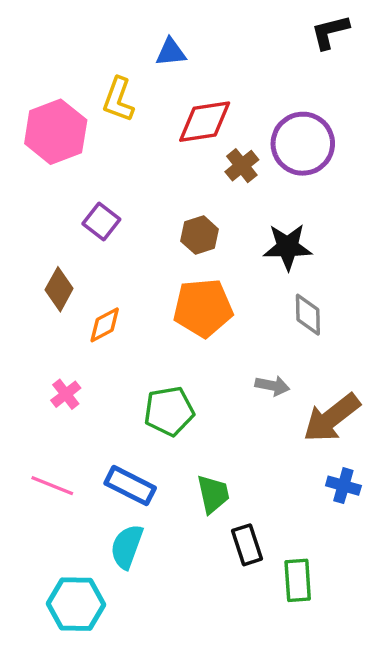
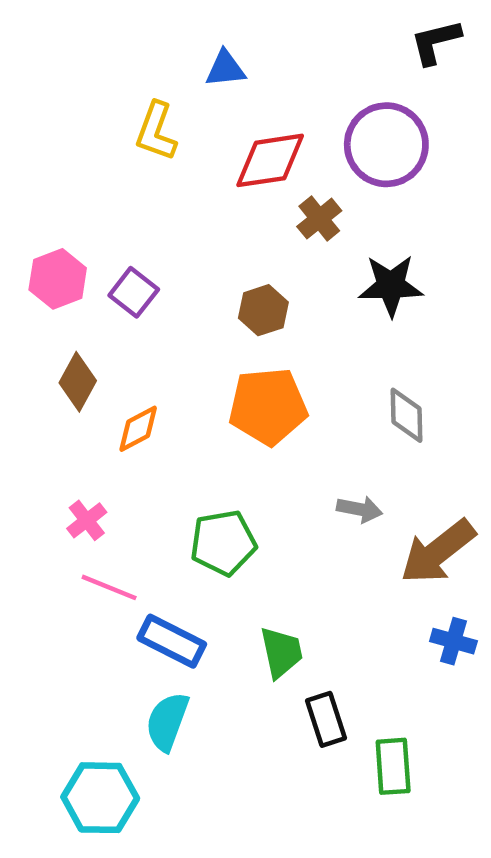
pink hexagon: (56, 132) -> (58, 279), moved, size x0.7
purple circle: (303, 144) -> (386, 145), moved
black star: (288, 247) -> (391, 286), moved
pink line: (52, 486) -> (109, 587), moved

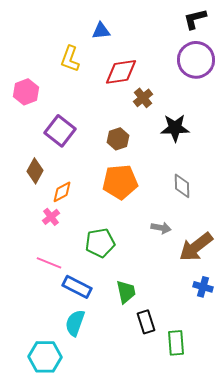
purple circle: (386, 145) -> (196, 60), moved
pink hexagon: (58, 279) -> (26, 92), moved
purple square: (134, 292) -> (60, 131), size x1.4
pink cross: (87, 520) -> (51, 217), moved

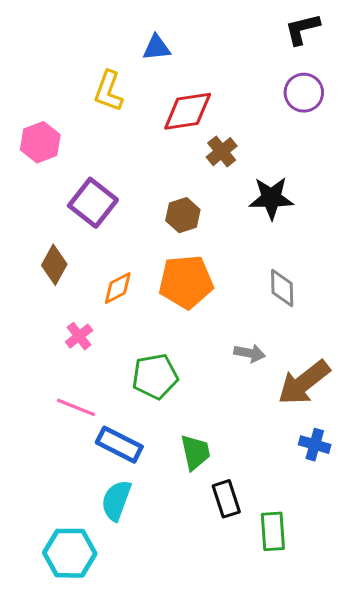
purple circle: (196, 60) -> (304, 93), size x0.7
orange diamond: (62, 192) -> (118, 288), moved

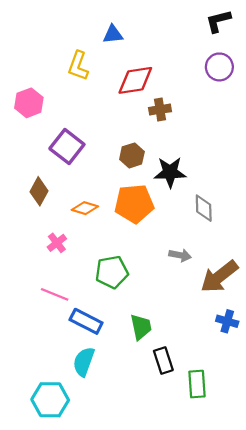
brown cross: (222, 152) -> (160, 110), turned 30
black star: (271, 198) -> (170, 172), moved
orange diamond: (118, 288) -> (85, 208), turned 45

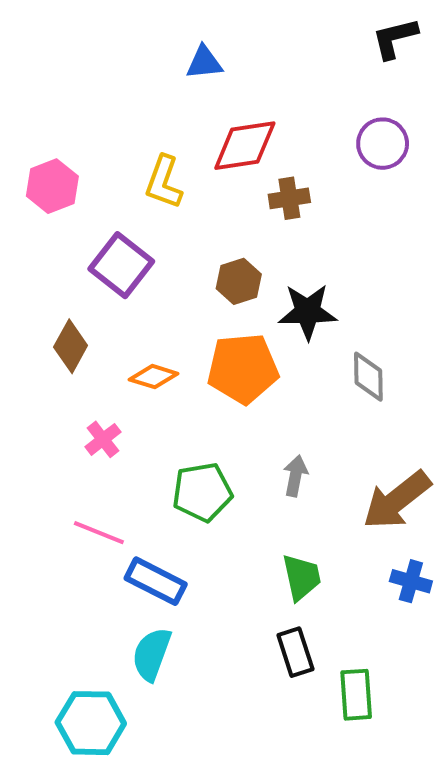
yellow L-shape: (78, 66) -> (164, 182), moved
purple circle: (219, 67) -> (383, 144), moved
gray arrow: (180, 255) -> (295, 476), moved, turned -90
green trapezoid: (141, 327) -> (302, 577), moved

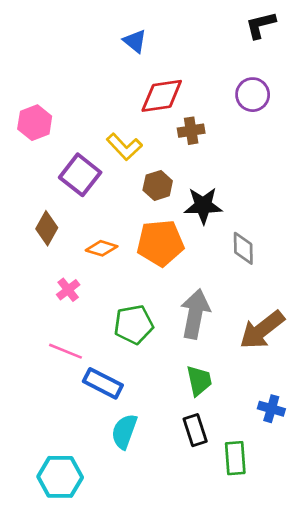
blue triangle: (204, 63) -> (135, 41), turned 45
yellow L-shape: (164, 182) -> (124, 147), moved, turned -63
gray arrow: (295, 476) -> (195, 314), size x1.8
blue cross: (411, 581) -> (271, 409), moved
cyan semicircle: (152, 654) -> (124, 431), moved

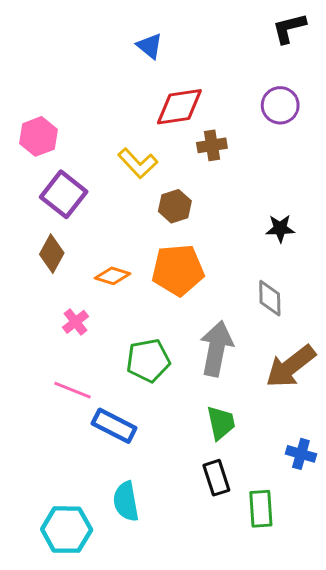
purple square: (80, 175) -> (64, 194), moved
black star: (203, 206) -> (280, 228), moved, size x0.7
gray diamond: (243, 248) -> (270, 298), moved
cyan semicircle: (124, 431) -> (126, 501), moved, turned -30

